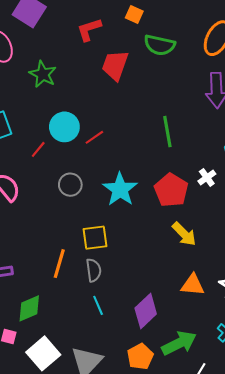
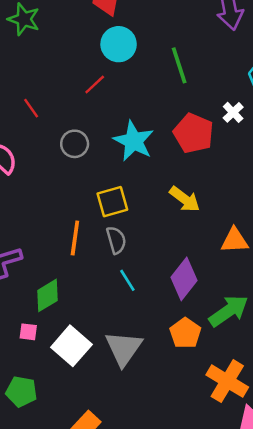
cyan circle: (64, 127) -> (119, 44), moved
red line: (38, 149) -> (31, 108), turned -66
yellow arrow: (184, 234) -> (185, 199), moved

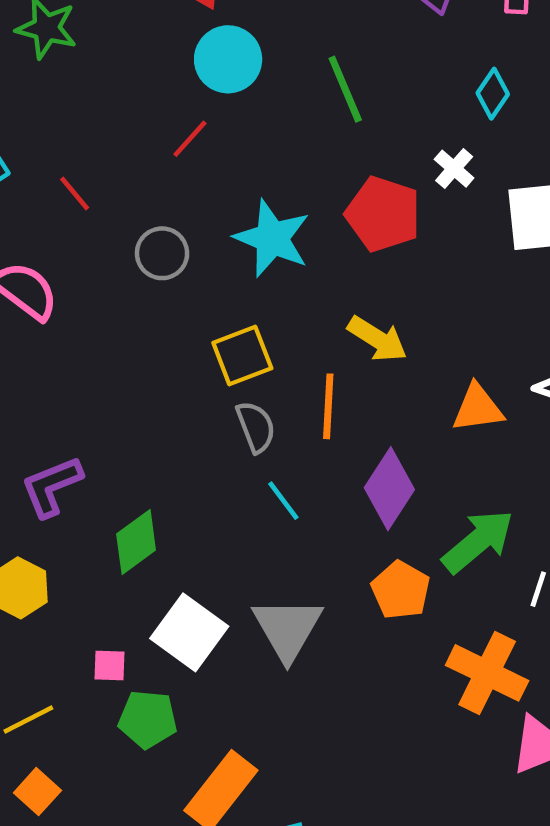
orange line: (75, 238) -> (328, 406), moved
pink square: (28, 332) -> (109, 666), moved
green pentagon: (21, 391) -> (148, 719), moved

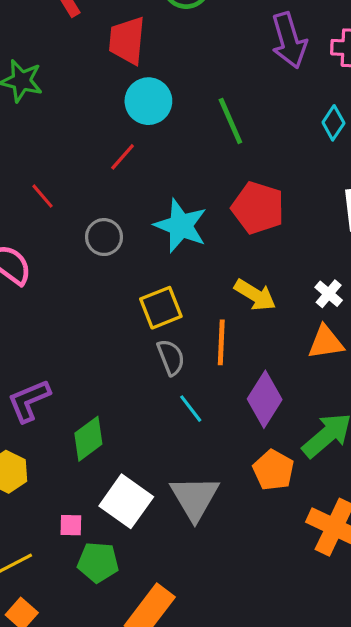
white cross: (454, 169) -> (329, 294), moved

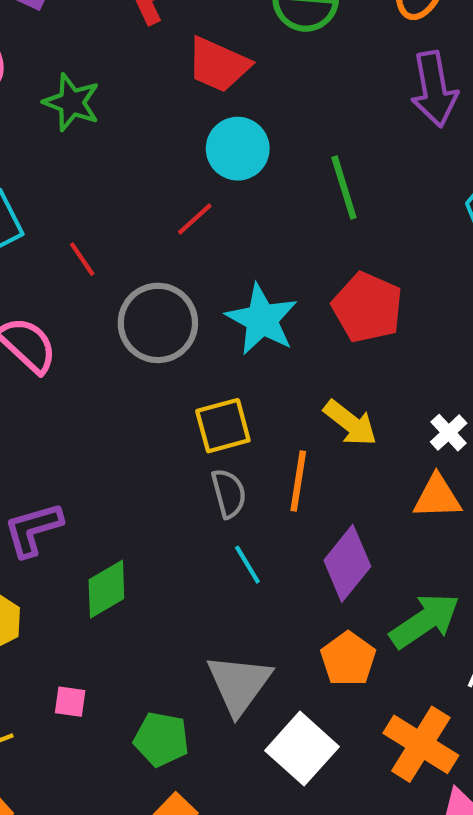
red trapezoid: (127, 41) -> (218, 65), turned -78
gray circle: (104, 237) -> (158, 323), size x1.6
white square: (126, 501) -> (302, 749), moved
green pentagon: (98, 562) -> (161, 739), moved

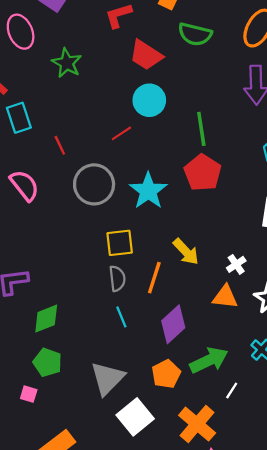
red pentagon: (367, 307) -> (203, 173), moved
pink square: (70, 702) -> (29, 394), moved
green pentagon: (161, 739) -> (47, 362), moved

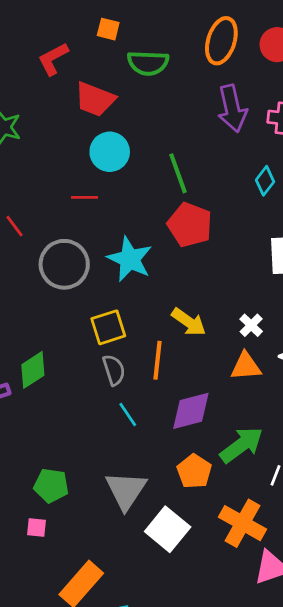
red line: (121, 133) -> (85, 197), turned 45
green diamond: (46, 319) -> (33, 370), moved
purple diamond: (173, 324) -> (191, 411), turned 39

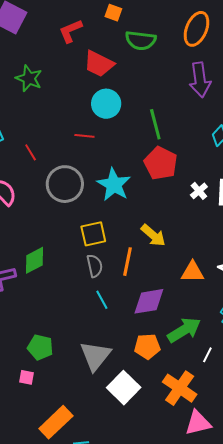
white cross: (251, 325) -> (199, 191), moved
orange pentagon: (194, 471) -> (147, 346), turned 30

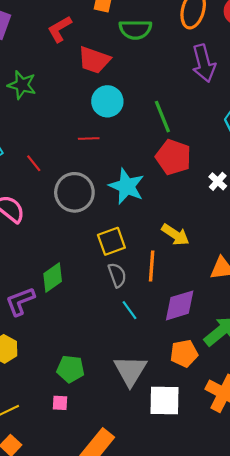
white square: (124, 388) -> (165, 400), turned -36

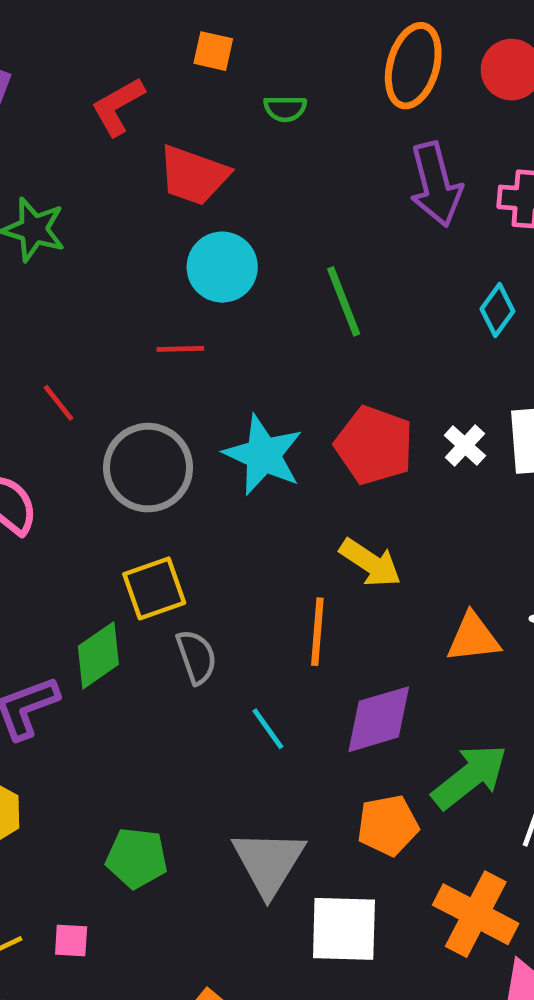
green semicircle: (135, 29) -> (285, 109), size x0.6
red pentagon: (173, 157) -> (374, 445), moved
yellow square: (111, 241) -> (154, 588), moved
gray semicircle: (117, 275) -> (196, 657), moved
pink square: (60, 403) -> (71, 940), moved

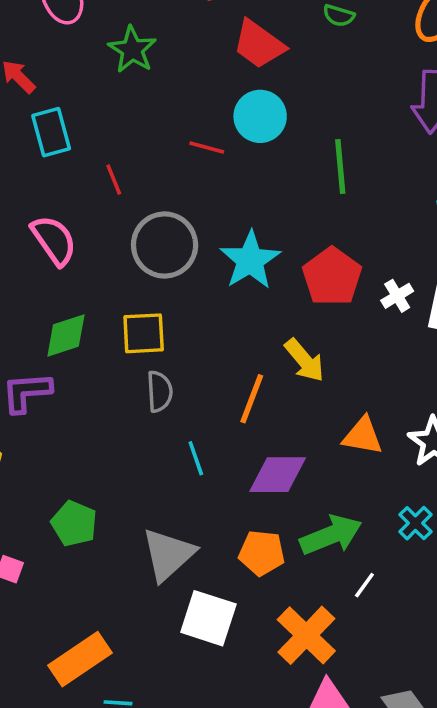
red line: (180, 349) -> (207, 147), moved
green diamond: (98, 655) -> (66, 336), moved

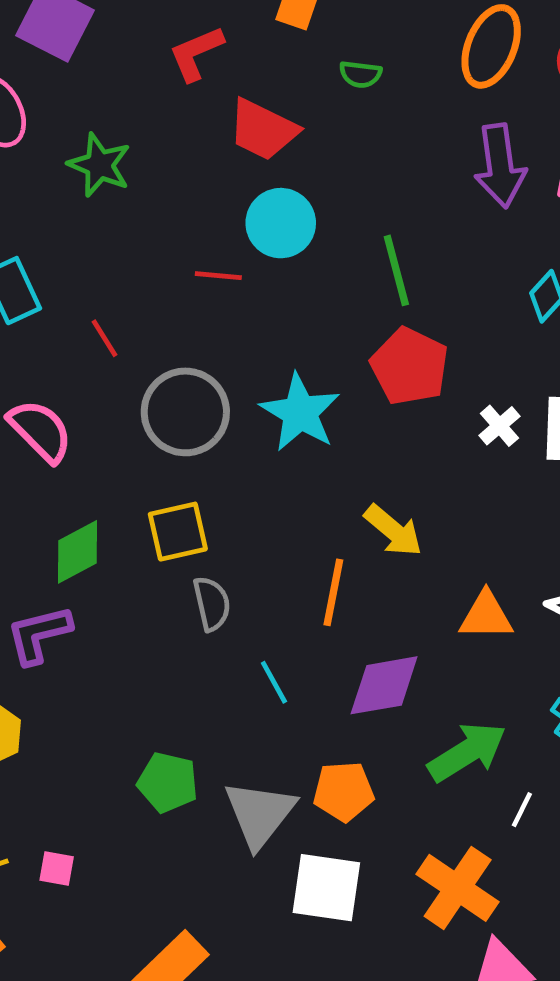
red pentagon: (332, 277) -> (409, 366), moved
green pentagon: (74, 524) -> (168, 782), moved
orange pentagon: (262, 553) -> (344, 791), moved

